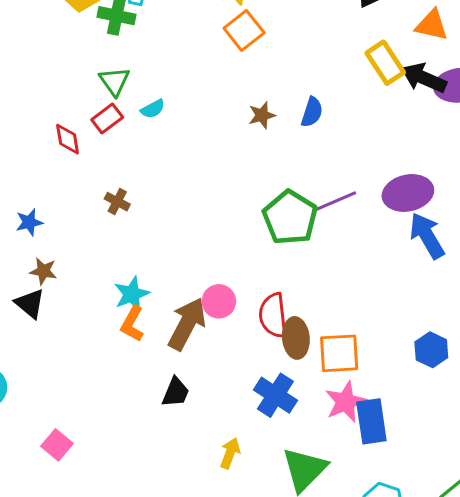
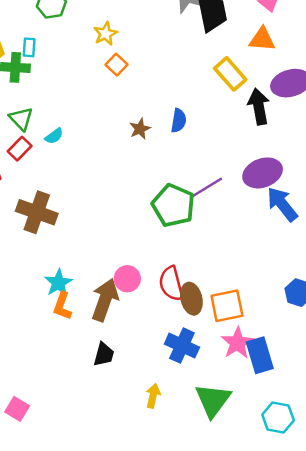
orange square: (244, 30) -> (117, 65), size x0.7
black arrow: (424, 78) -> (259, 107), moved, turned 64
brown cross: (117, 202) -> (37, 212), size x2.0

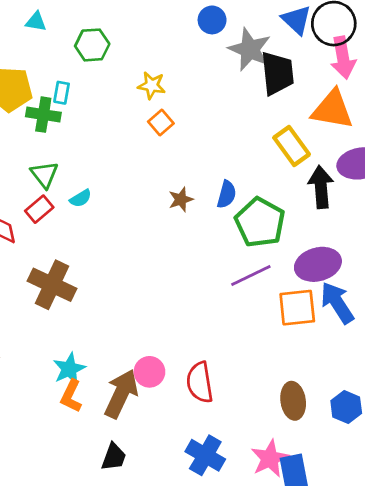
yellow star: (106, 34) -> (152, 85), turned 30
orange triangle: (262, 39) -> (332, 109), size x1.4
green pentagon: (173, 205) -> (260, 222), moved
brown ellipse: (191, 299) -> (293, 401), moved
orange square: (227, 306) -> (297, 308), moved

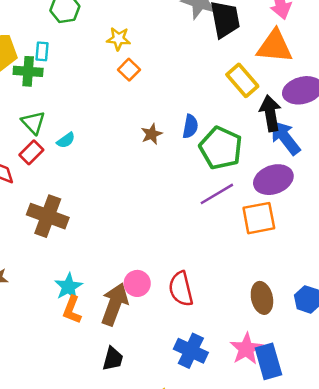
blue arrow: (337, 303) -> (285, 138), moved

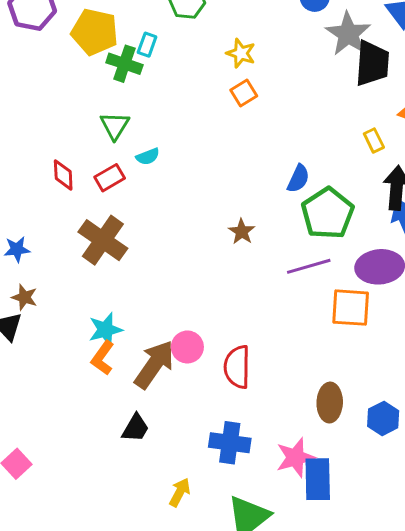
yellow rectangle: (242, 80) -> (374, 141), size x0.6
brown star: (152, 134) -> (242, 232), moved, turned -30
red rectangle: (31, 152) -> (110, 178), moved
blue cross: (191, 351) -> (230, 443), turned -32

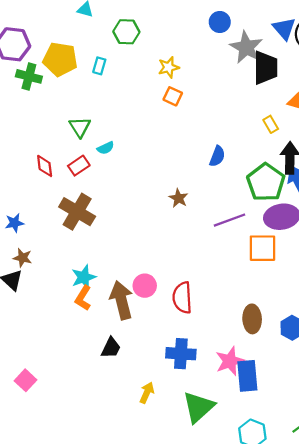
yellow star: (241, 53) -> (169, 67), turned -30
green cross: (124, 64) -> (29, 76), moved
orange square: (244, 93) -> (173, 96), turned -30
green pentagon: (328, 213) -> (266, 182), moved
brown arrow: (154, 364) -> (121, 300), turned -45

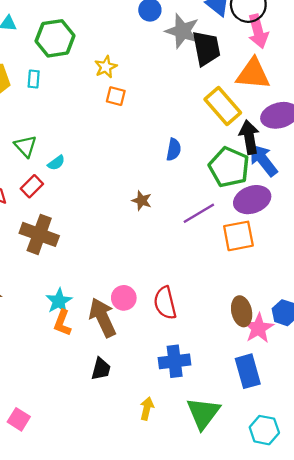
green hexagon: (126, 32) -> (55, 38), size x1.4
yellow rectangle: (271, 124) -> (223, 106), size x2.0
pink star: (230, 361) -> (258, 328), moved

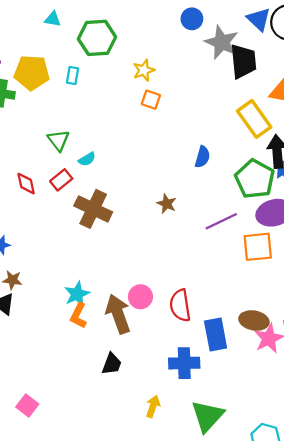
brown cross: (39, 234) -> (93, 209), moved
brown ellipse: (242, 311) -> (254, 320), turned -72
blue rectangle: (248, 371) -> (216, 334), moved

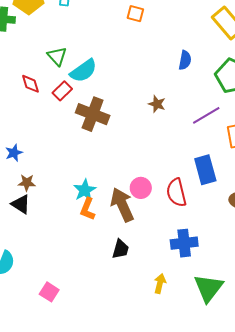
cyan semicircle: (87, 159) -> (83, 71), size x1.8
red diamond: (26, 184) -> (30, 84), moved
blue rectangle: (216, 334) -> (205, 170), moved

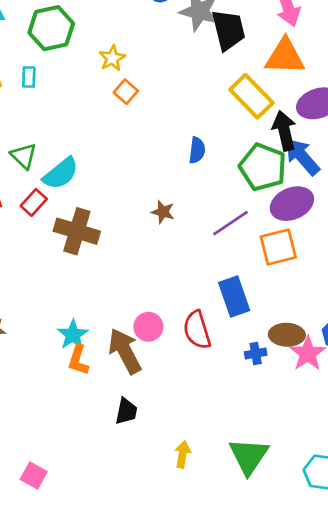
orange square: (135, 14) -> (126, 92), turned 30
blue cross: (184, 243) -> (256, 353), moved, size x0.6

